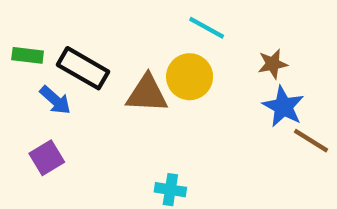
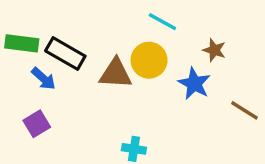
green rectangle: (28, 55) -> (22, 43), size x1.4
brown star: (273, 64) -> (214, 50), turned 30
blue star: (283, 107) -> (194, 84), moved

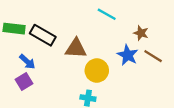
yellow circle: (149, 60) -> (97, 70), moved
blue arrow: (44, 79) -> (27, 62), moved
brown line: (244, 110) -> (153, 56), moved

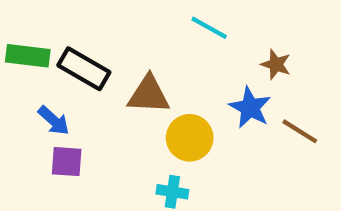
brown line: (153, 56) -> (300, 131), moved
purple square: (24, 82) -> (67, 162), moved, turned 35

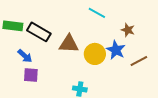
brown line: (300, 131) -> (139, 61), turned -60
yellow circle: (190, 138) -> (95, 54), moved

